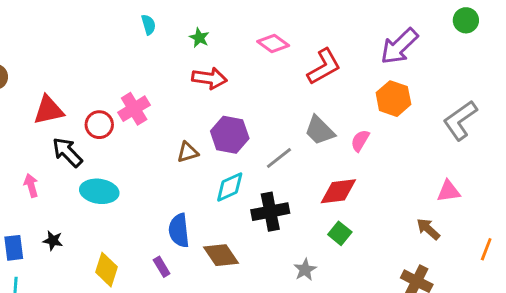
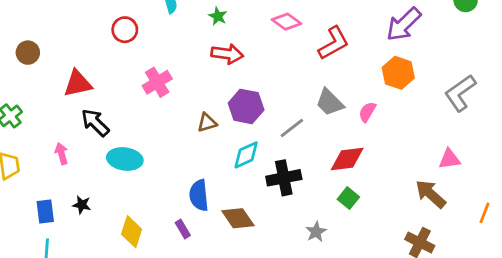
red circle: (99, 125) -> (125, 30), moved
brown arrow: (428, 229) -> (431, 194), size x1.4

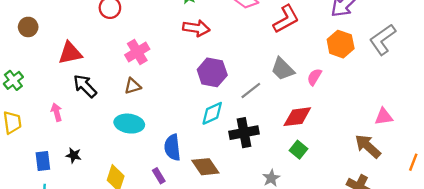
gray L-shape: (460, 93) -> (383, 39), moved
brown triangle: (207, 123) -> (133, 86), moved
cyan ellipse: (125, 159) -> (129, 124), moved

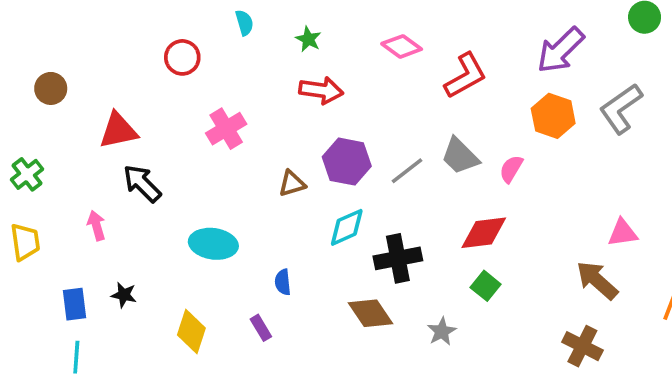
brown triangle: (133, 86) -> (292, 183), moved
gray line: (251, 91) -> (407, 171), moved
blue semicircle: (172, 147) -> (283, 282), size x0.6
brown diamond: (205, 167) -> (370, 313), moved

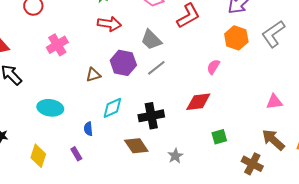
gray trapezoid: (460, 156) -> (151, 40), moved
cyan diamond: (347, 227) -> (112, 108), moved
brown arrow: (597, 280) -> (273, 140), moved
green square: (486, 286) -> (219, 137), moved, turned 35

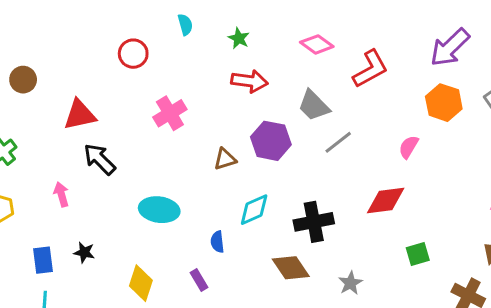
gray line: (156, 68) -> (338, 142), moved

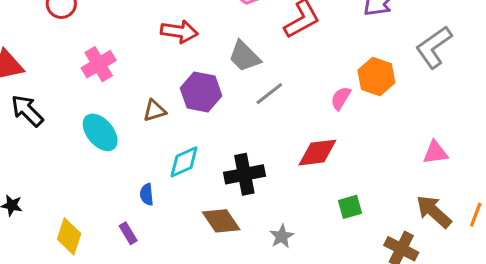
orange hexagon: (444, 103) -> (376, 77), moved
cyan ellipse: (159, 210) -> (100, 132), moved, turned 42

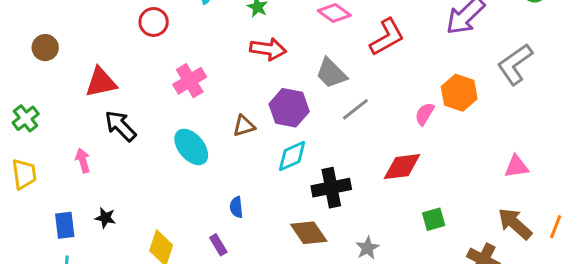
cyan diamond: (184, 162) -> (292, 156), moved

